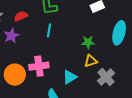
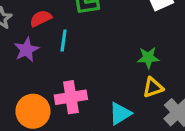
cyan line: (49, 30) -> (64, 41), moved

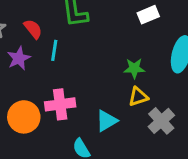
red semicircle: (41, 18) -> (33, 29), turned 75

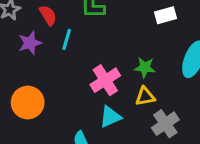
pink cross: (60, 104) -> (105, 80), moved, turned -32

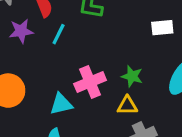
cyan triangle: (110, 117) -> (61, 104), moved

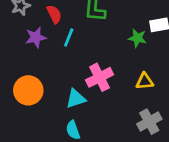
green star: (132, 76) -> (137, 38), moved
yellow triangle: (127, 106) -> (145, 81), moved

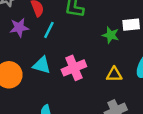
cyan triangle: (76, 99) -> (42, 65), moved, turned 30

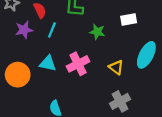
green star: (111, 35) -> (97, 32), moved
yellow triangle: (114, 74) -> (116, 67), turned 42

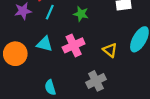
green star: (97, 32) -> (81, 14), moved
gray cross: (120, 101) -> (96, 81), moved

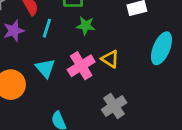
cyan triangle: (45, 44) -> (45, 68), turned 42
yellow triangle: (110, 50) -> (110, 59), moved

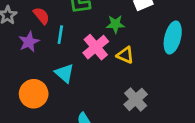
green star: (86, 26) -> (115, 24), moved
pink cross: (81, 66) -> (96, 47), moved

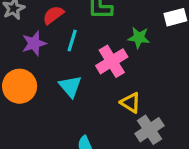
red semicircle: (41, 16) -> (53, 15), turned -96
yellow triangle: (125, 55) -> (131, 103), moved
orange circle: (34, 94) -> (20, 86), moved

